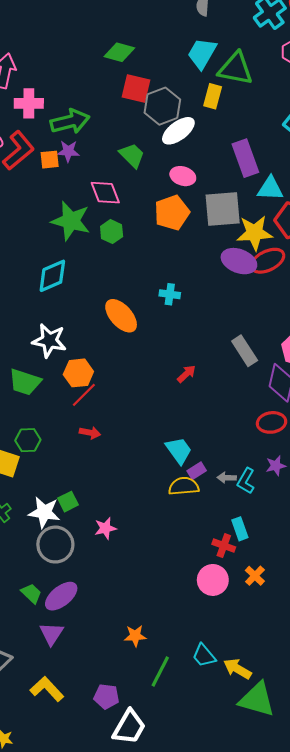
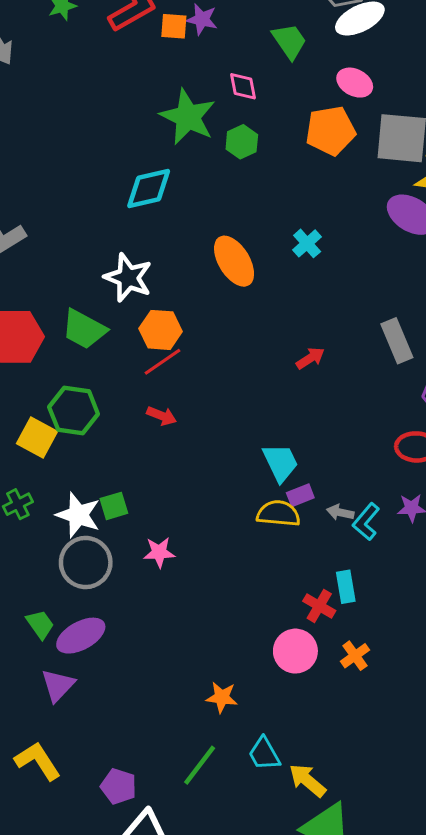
pink diamond: (105, 193) -> (243, 86), size x0.7
cyan cross: (170, 294) -> (307, 243), turned 30
green hexagon: (28, 440) -> (74, 411), size x1.4
orange star: (135, 636) -> (222, 697), moved

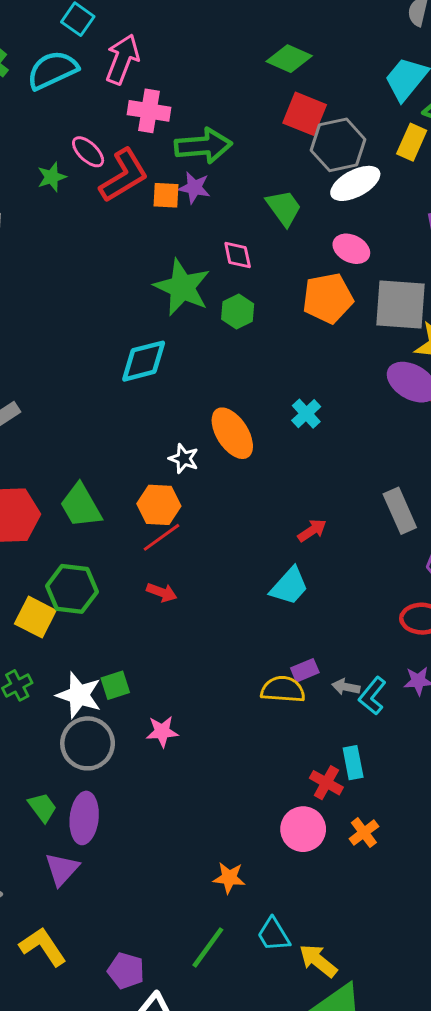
white star: (128, 278) -> (184, 459), moved, size x0.6
green trapezoid: (84, 329) -> (81, 506), turned 33
cyan trapezoid: (280, 463) -> (289, 586), moved, turned 69
purple ellipse: (81, 636) -> (84, 818), turned -54

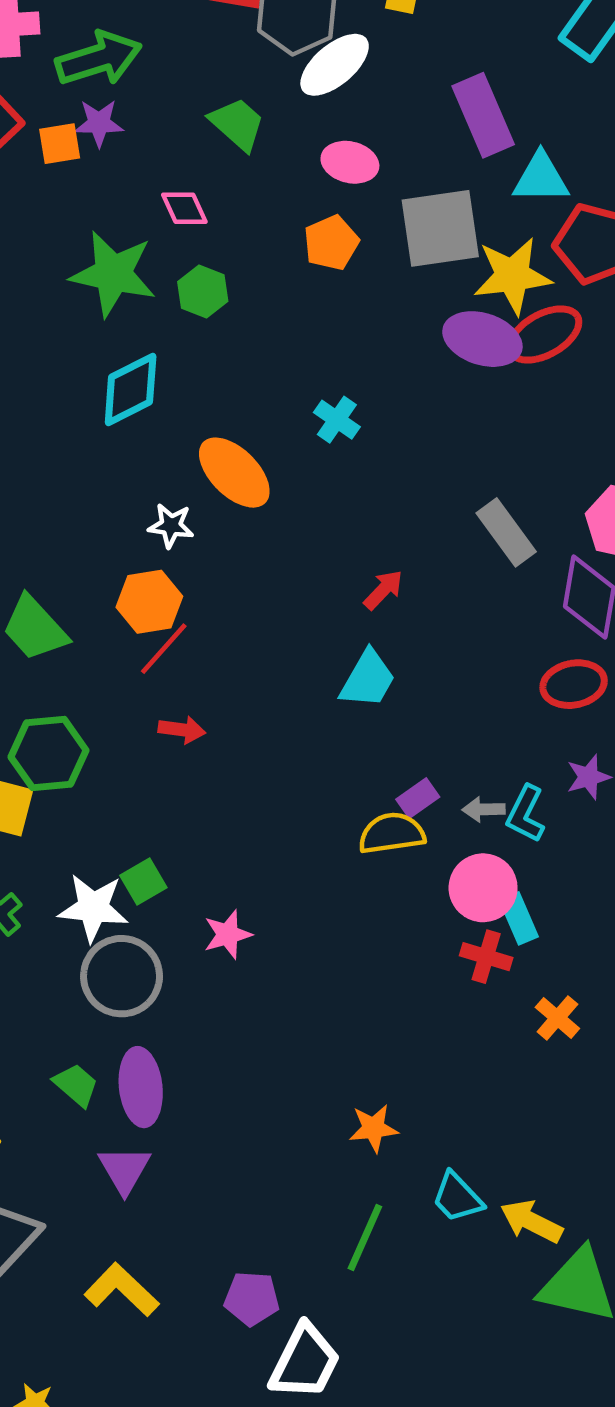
orange pentagon: (328, 298) -> (331, 243), size x0.7
cyan diamond: (144, 361) -> (131, 389), moved
pink circle: (303, 829) -> (483, 888), moved

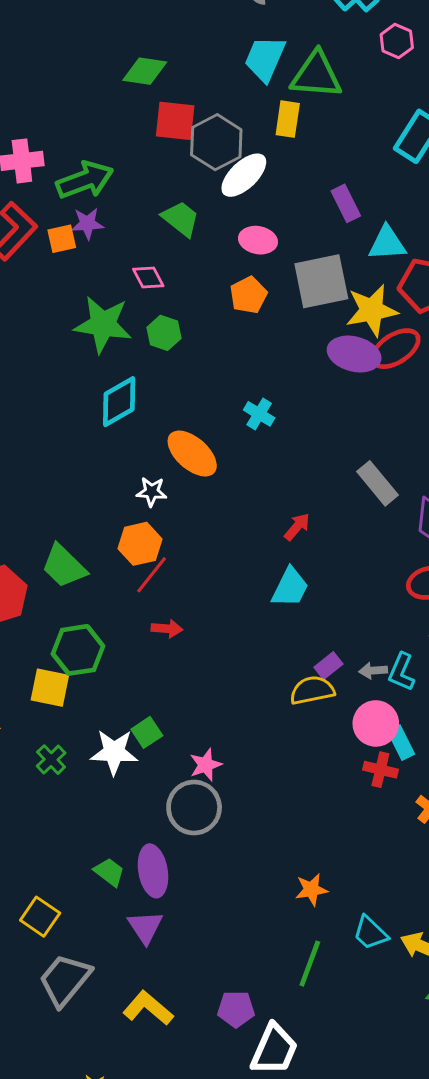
purple rectangle: (483, 115) -> (346, 203), size x0.7
gray circle: (122, 976) -> (194, 808), moved

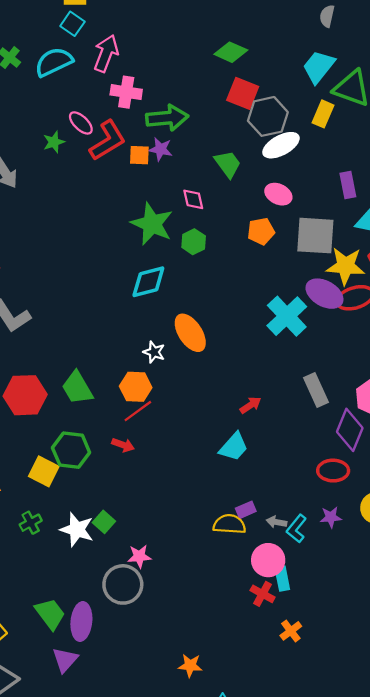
cyan cross: (259, 414) -> (287, 316), moved, size x1.8
red arrow: (167, 629) -> (123, 445), moved
green square: (147, 732) -> (104, 522), turned -30
green trapezoid: (109, 872) -> (50, 614), size x1.4

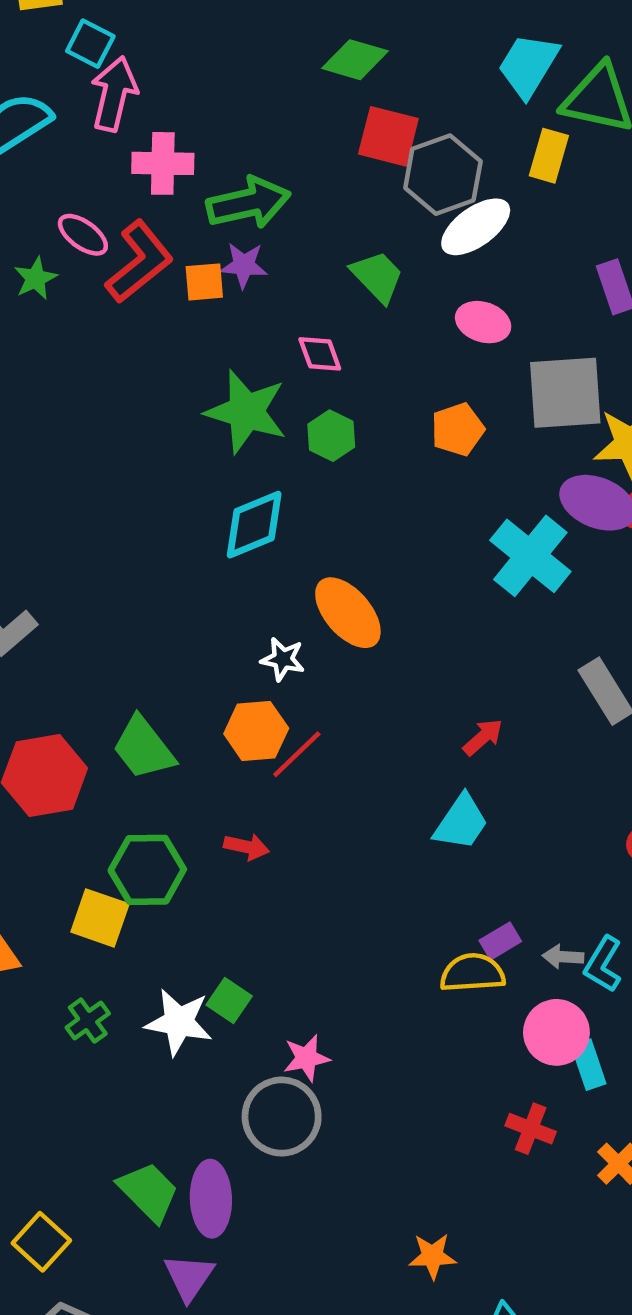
cyan square: (72, 24) -> (90, 44), moved
orange pentagon: (261, 231) -> (458, 429), moved
red line: (138, 411) -> (297, 754), moved
red cross: (263, 594) -> (531, 1129), moved

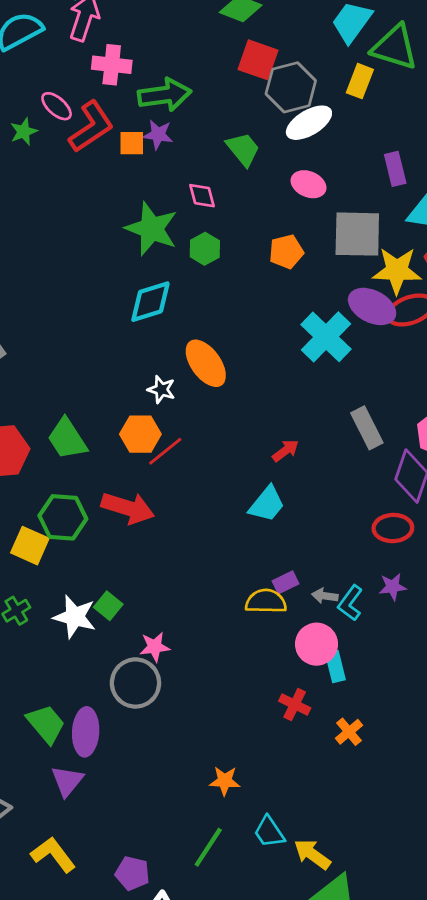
red arrow: (246, 847) -> (128, 508), size x1.8

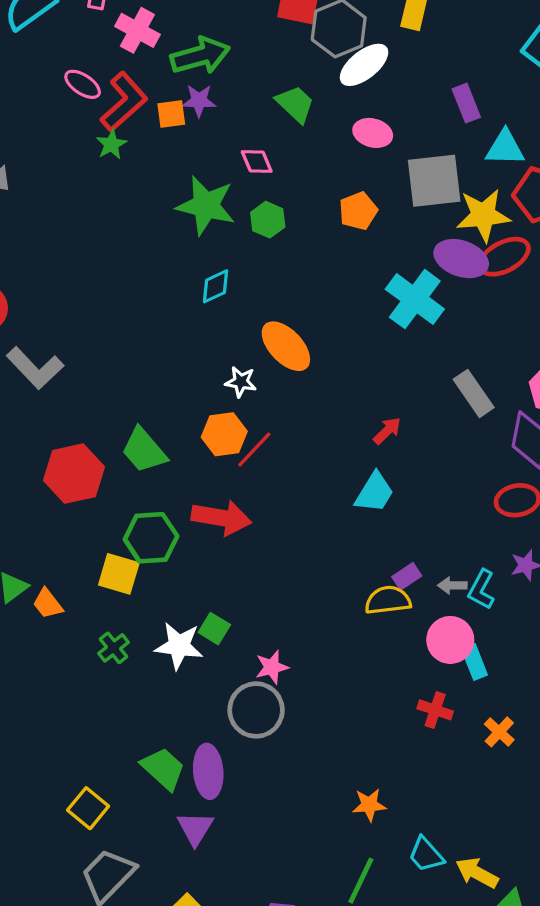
pink cross: (112, 65) -> (137, 30), turned 30
green star: (24, 132) -> (111, 144), moved
cyan diamond: (150, 302) -> (216, 286), size x0.7

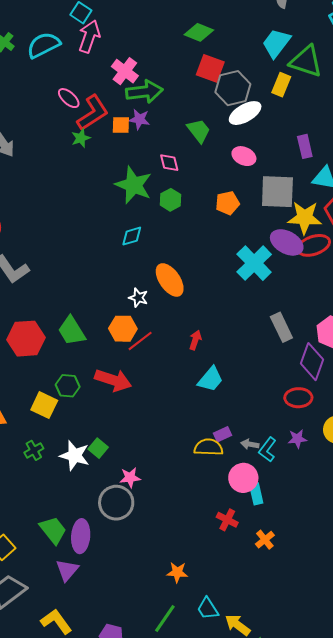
pink cross: (137, 30) -> (125, 71), moved
red arrow: (387, 431) -> (195, 340), moved, turned -36
green hexagon: (151, 538) -> (68, 386), size x0.7

